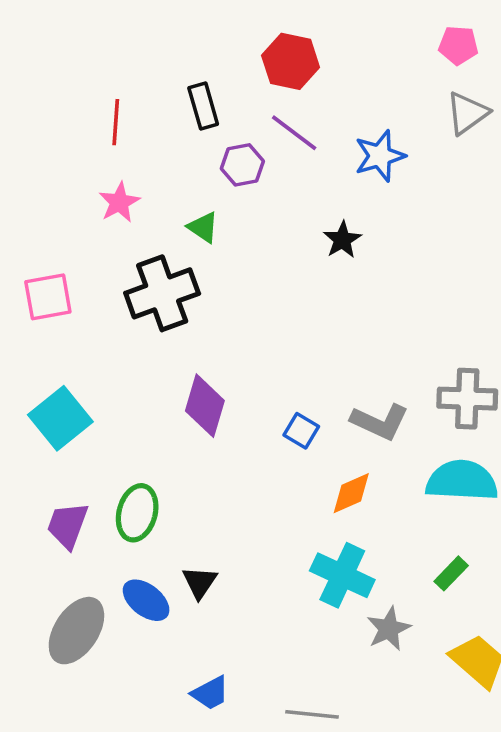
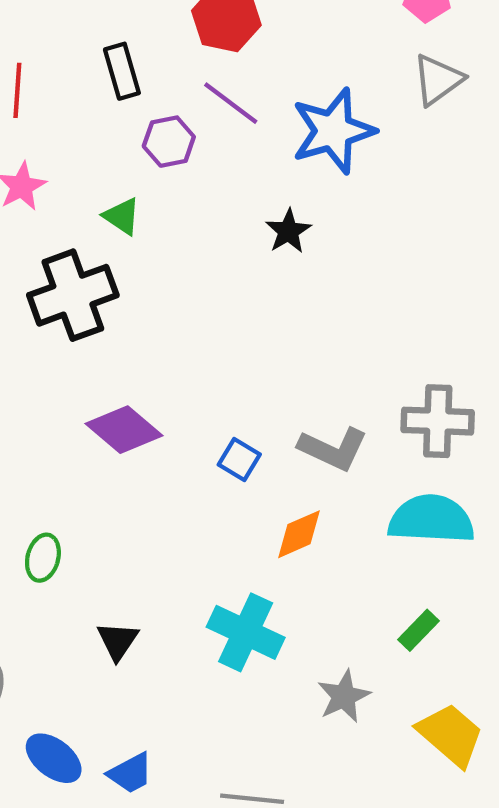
blue star: (380, 156) -> (333, 131), size x1.4
purple diamond: (205, 406) -> (124, 430), turned -66
green ellipse: (137, 513) -> (43, 558), size x0.7
cyan cross: (342, 575) -> (246, 632), moved
blue ellipse: (146, 600) -> (54, 758), moved

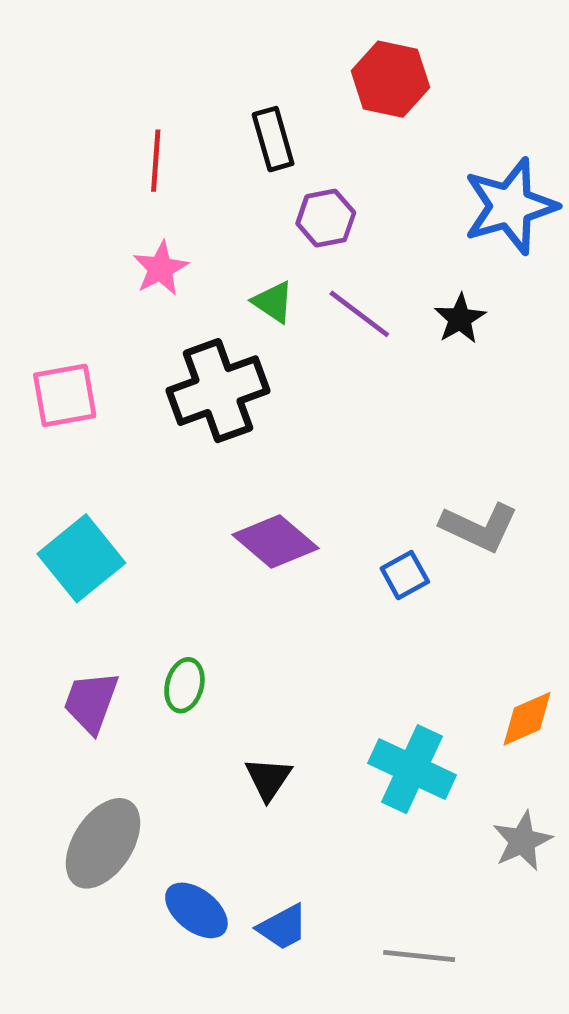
purple line: (231, 103) -> (359, 314), moved
gray L-shape: (333, 449) -> (479, 527), moved
blue square: (239, 459) -> (405, 575), turned 30
orange diamond: (299, 534) -> (527, 719), moved

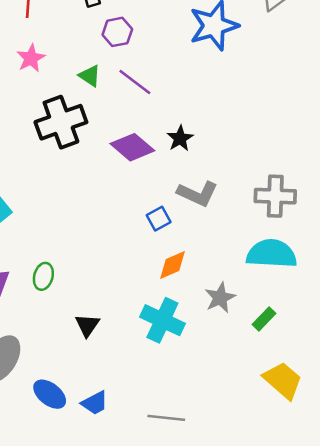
black star: (460, 319) -> (180, 138), moved
purple diamond: (275, 541) -> (132, 147), moved
orange diamond: (527, 719) -> (172, 265), moved
gray star: (522, 841) -> (220, 298), moved

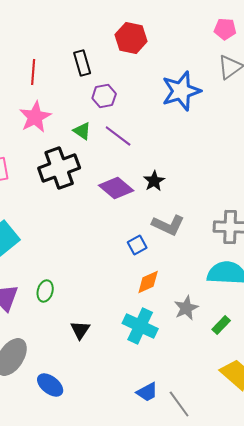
pink star: (31, 58) -> (35, 117), size x1.4
blue trapezoid: (95, 403) -> (147, 392), moved
gray line: (166, 418) -> (179, 404), moved, turned 48

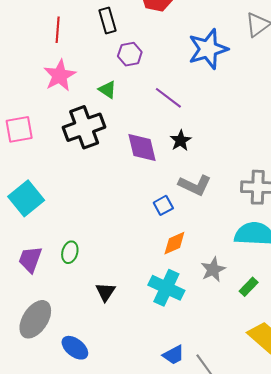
purple line: (118, 136) -> (168, 98), moved
purple diamond: (116, 188) -> (142, 148), turned 36

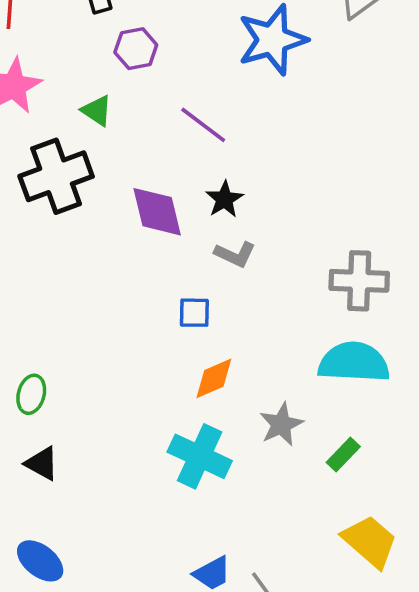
gray L-shape: (195, 185) -> (235, 254), moved, size x0.7
blue square: (163, 205) -> (194, 313), turned 30
black triangle: (105, 292) -> (42, 463), moved, turned -35

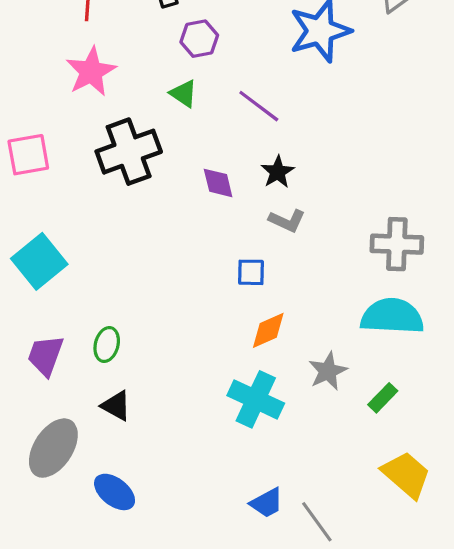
green triangle: (97, 111) -> (184, 94), moved
purple diamond: (157, 212) -> (218, 183), size x0.7

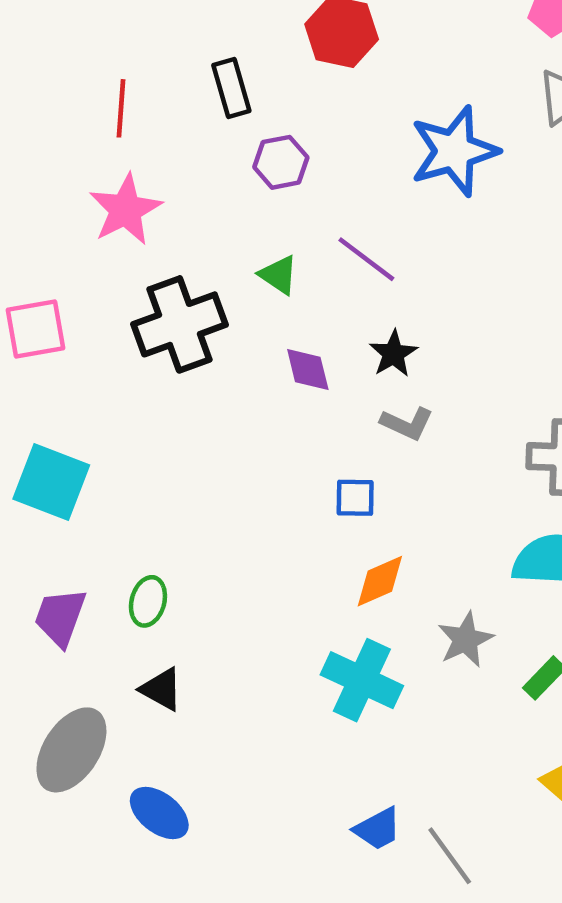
green triangle: (184, 94) -> (279, 275), moved
cyan square: (39, 261) -> (51, 482), turned -30

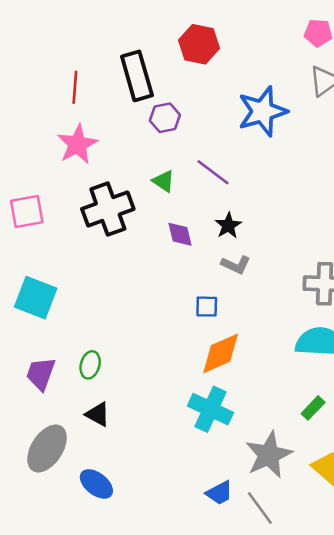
black rectangle: (231, 88) -> (137, 76), size x1.5
orange diamond: (380, 581) -> (221, 353), size x1.4
gray star: (465, 640) -> (269, 455), moved, size x1.5

